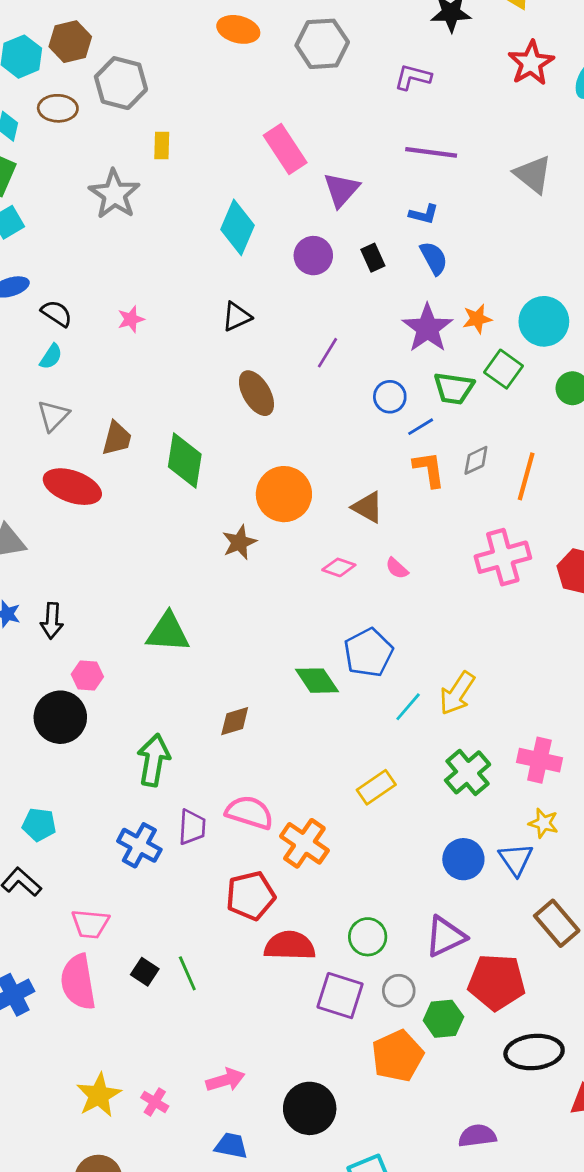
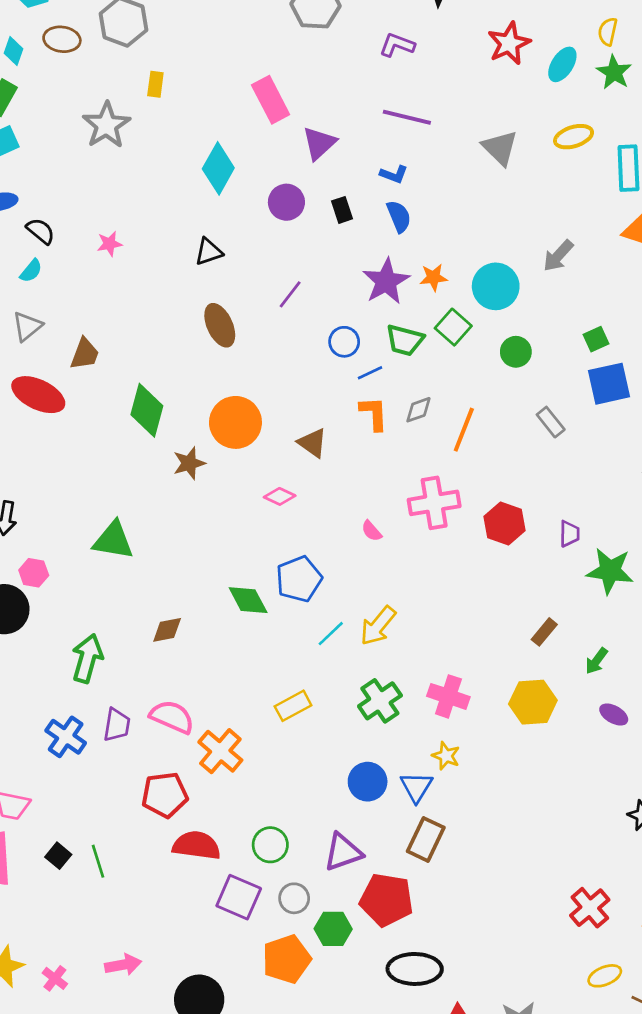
green diamond: (185, 461) -> (147, 410), moved
pink semicircle: (397, 568) -> (372, 531), moved
brown rectangle: (557, 923) -> (426, 839), moved, turned 60

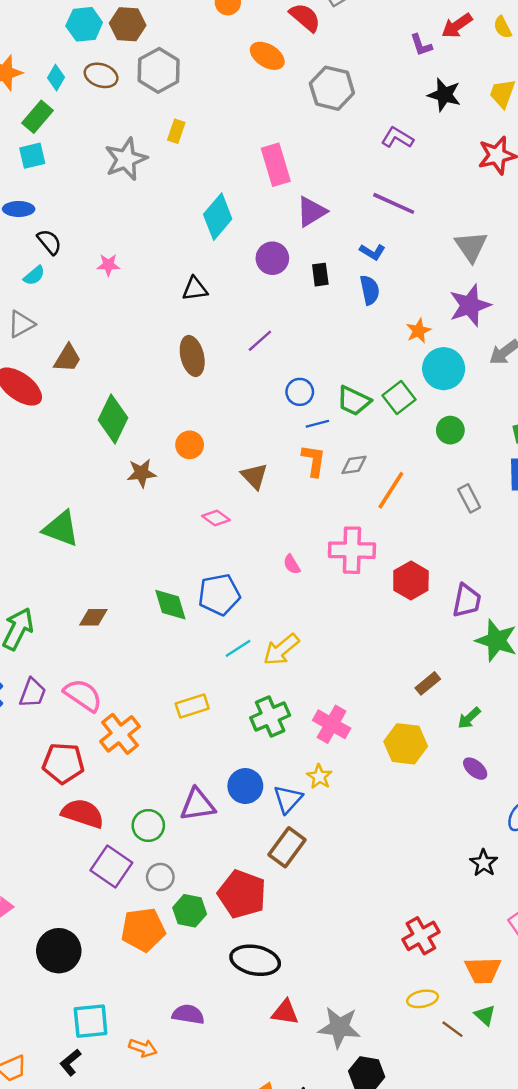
orange star: (433, 277) -> (418, 331), moved, turned -30
purple star: (386, 281) -> (470, 305), moved
orange circle: (235, 422) -> (190, 445), size x0.6
purple trapezoid: (569, 534) -> (467, 601), size x1.4
purple triangle: (343, 852) -> (198, 805), moved

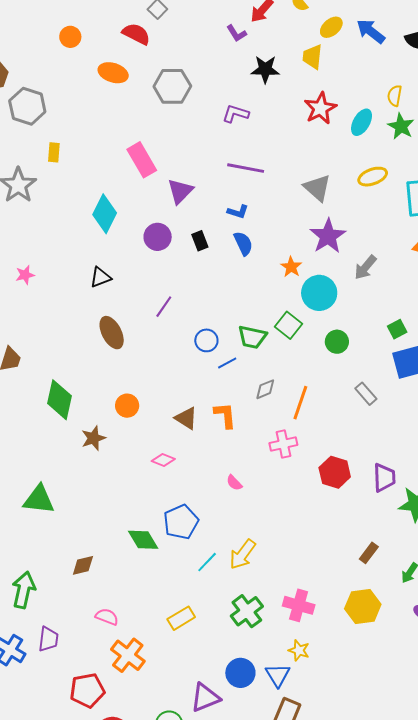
orange L-shape: (314, 461) -> (225, 415), moved
pink cross: (352, 550) -> (283, 444), moved, size x0.7
pink semicircle: (83, 695) -> (107, 617), moved, size x0.7

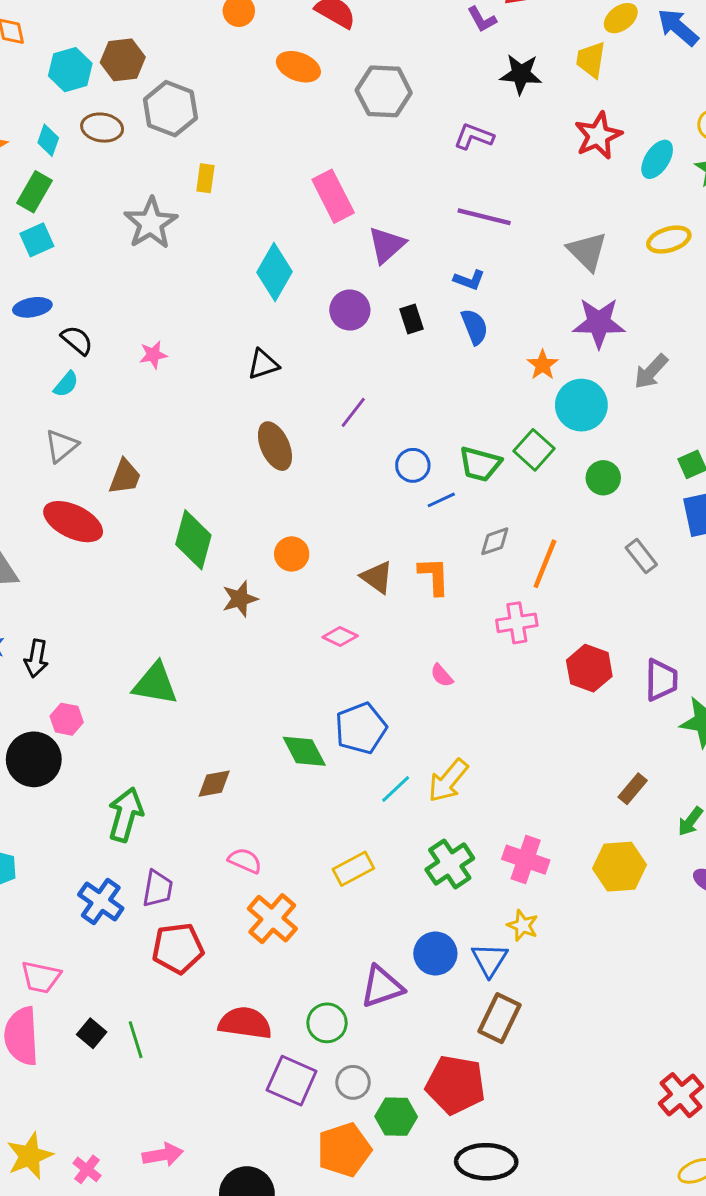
purple star: (328, 236) -> (599, 323), turned 30
red pentagon: (87, 690) -> (178, 948), moved

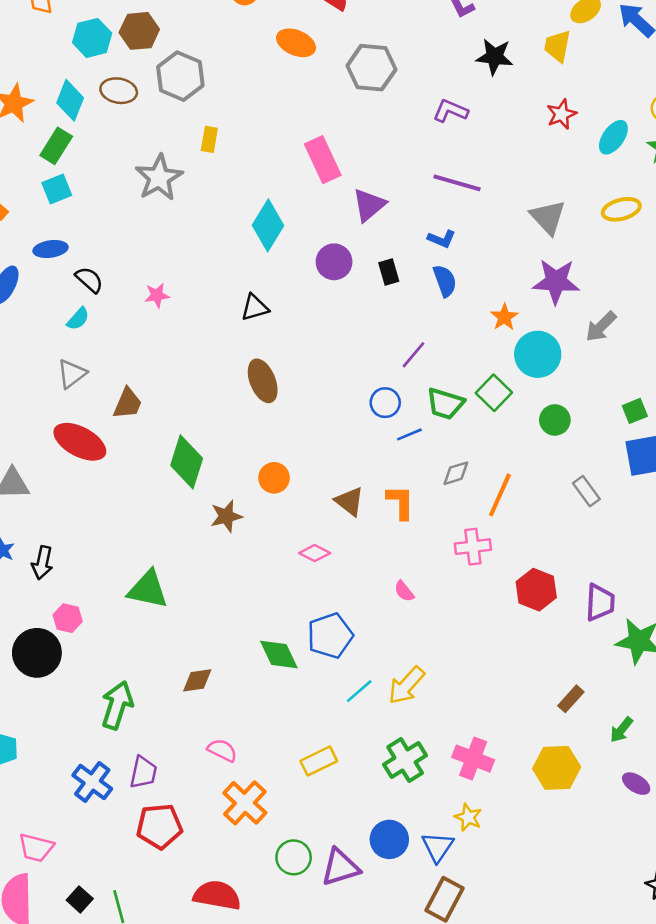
red star: (598, 136) -> (562, 114), size x0.7
cyan diamond: (48, 140) -> (70, 100), size x1.4
purple line: (353, 412) -> (413, 355), moved
green circle: (327, 1023) -> (294, 857), moved

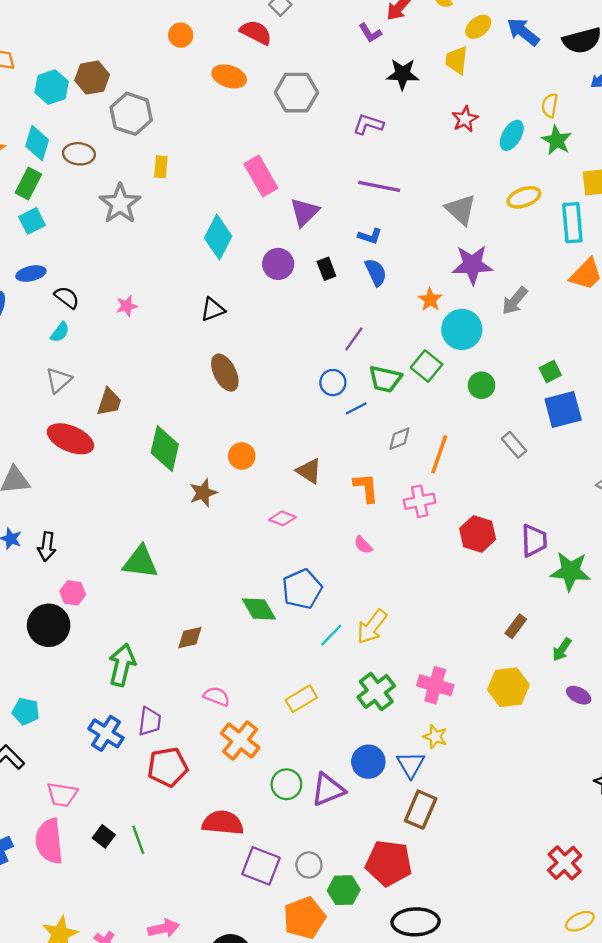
brown ellipse: (119, 91) -> (79, 154), moved
orange L-shape: (400, 502) -> (366, 488), moved

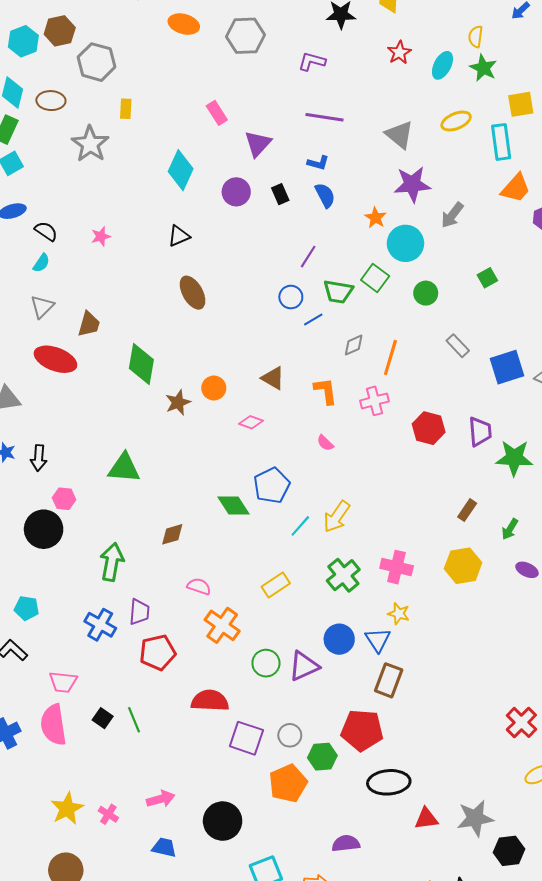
pink rectangle: (261, 176) -> (217, 113), size x0.7
blue square: (563, 410) -> (507, 367), moved
orange circle: (242, 456) -> (214, 388), moved

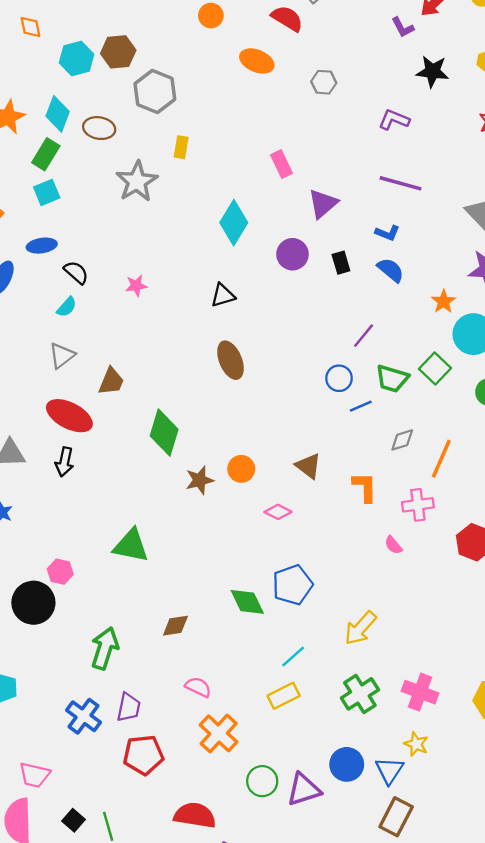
gray hexagon: (245, 36) -> (324, 82), size x0.6
blue semicircle: (325, 195) -> (391, 270), turned -30
pink semicircle: (325, 443) -> (393, 545), moved
black arrow: (39, 458) -> (64, 462), moved
cyan line: (300, 526) -> (293, 657), moved

